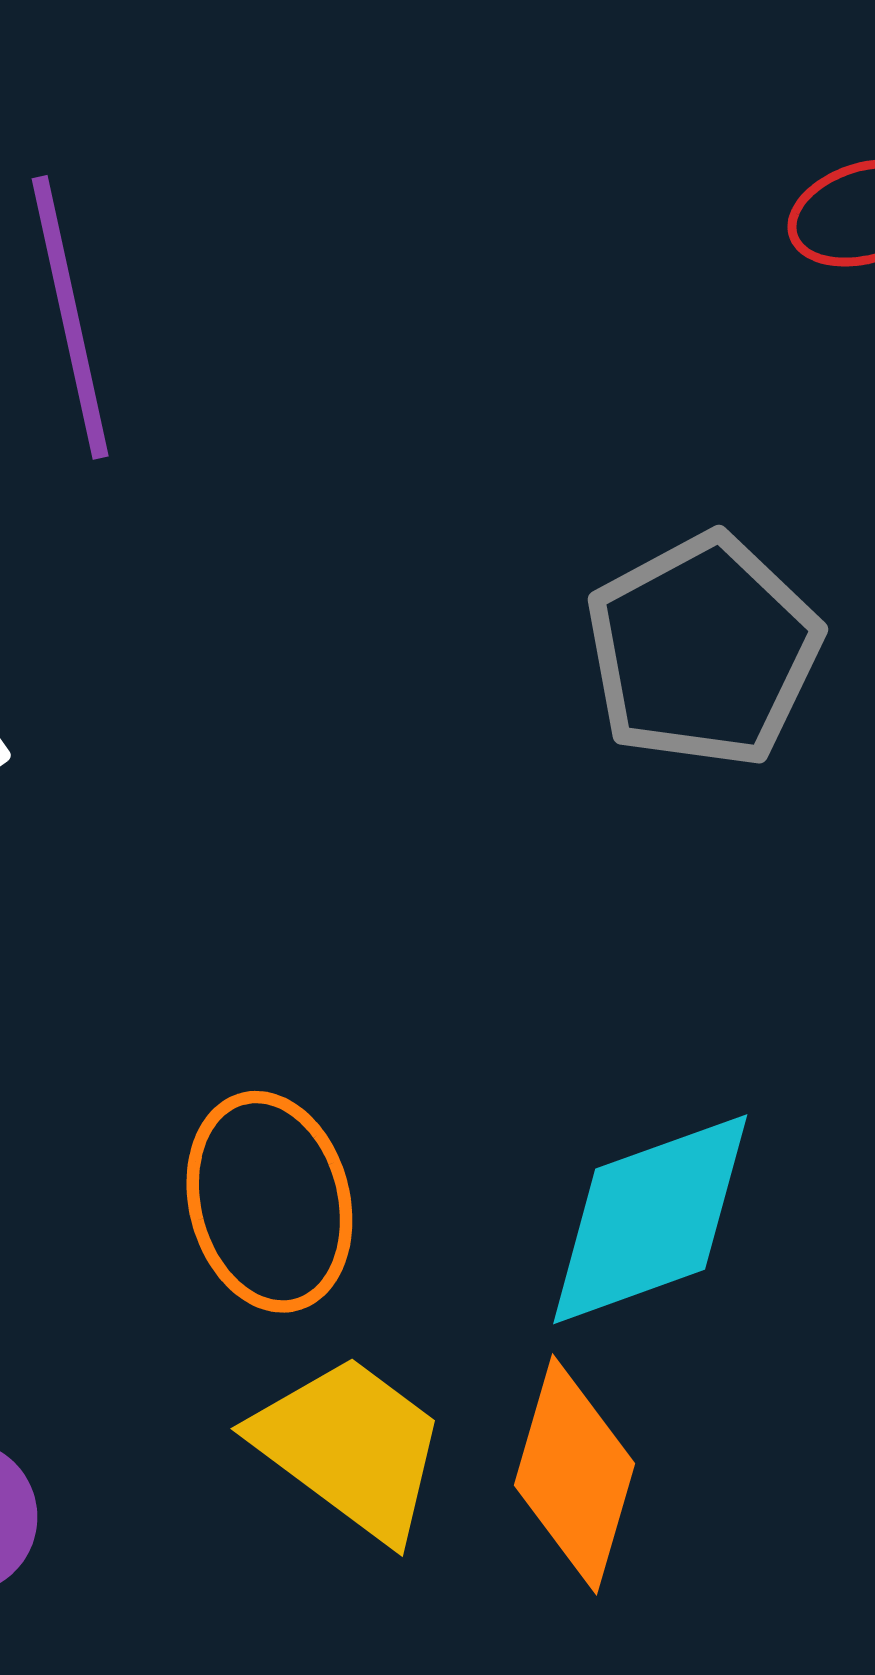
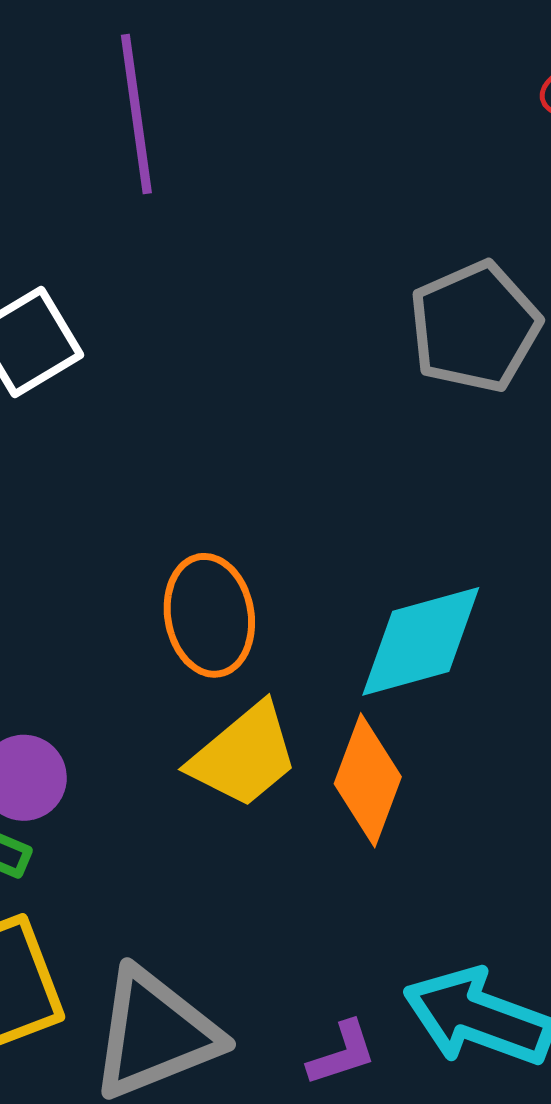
yellow trapezoid: (350, 1447) -> (244, 756), turned 99

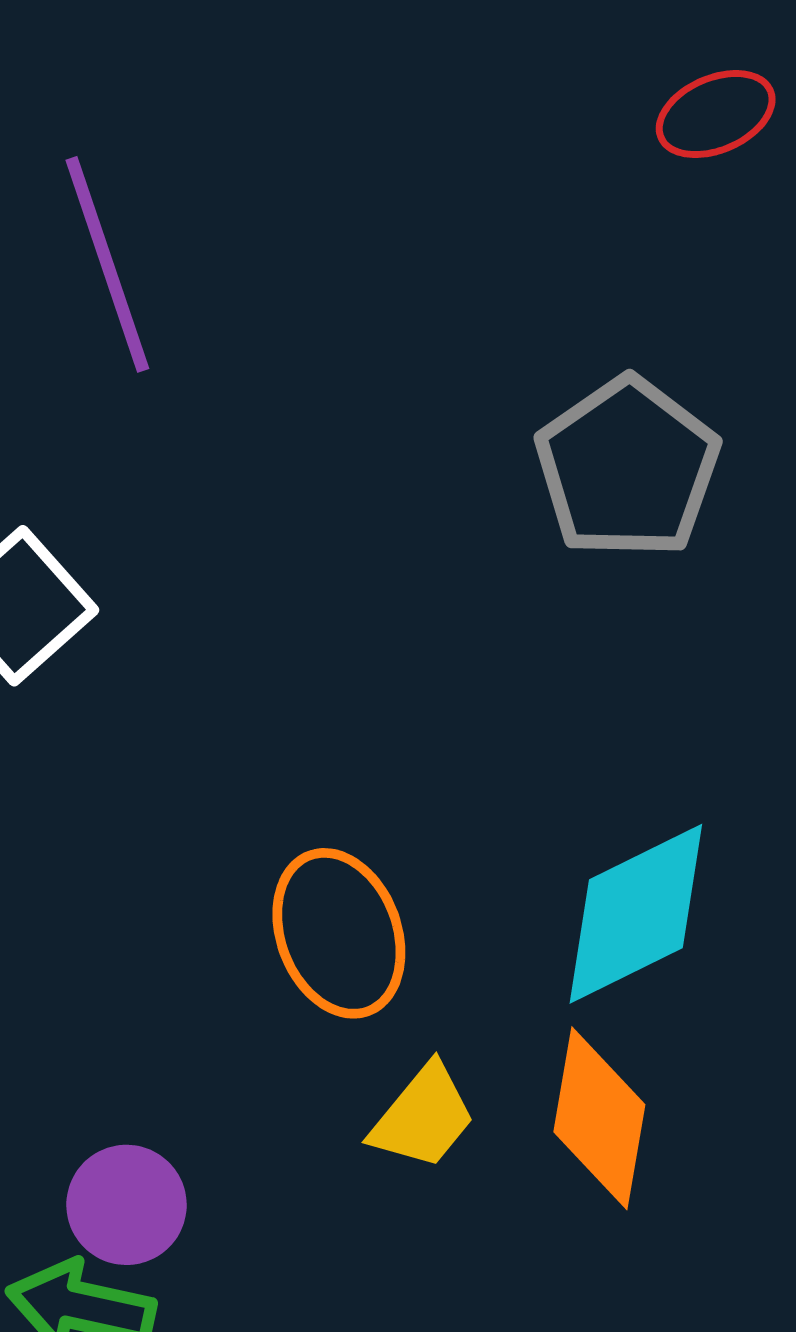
yellow trapezoid: (244, 756) -> (423, 1117), size x0.7

